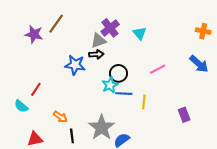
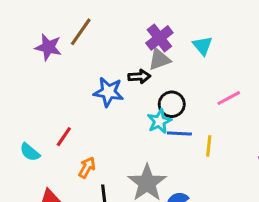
gray triangle: (98, 41) -> (159, 60), moved
red line: (36, 89) -> (64, 137), moved
orange arrow: (60, 117) -> (87, 167), turned -96

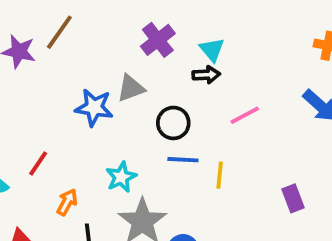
gray triangle: (159, 60) -> (131, 88), moved
black arrow: (139, 76) -> (206, 75), moved
cyan star: (159, 121) -> (121, 177), moved

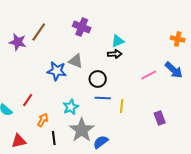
purple cross: (158, 40) -> (82, 27), moved, turned -30
cyan triangle: (212, 50) -> (118, 41), turned 48
gray triangle: (131, 88) -> (76, 61), turned 42
pink line: (245, 115) -> (149, 75), moved

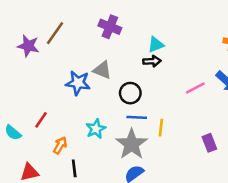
gray star: (82, 130) -> (132, 144), moved

